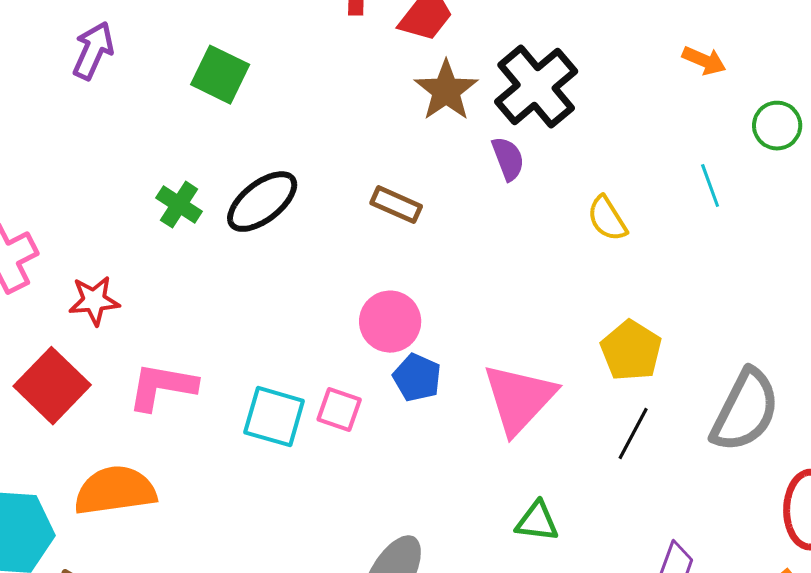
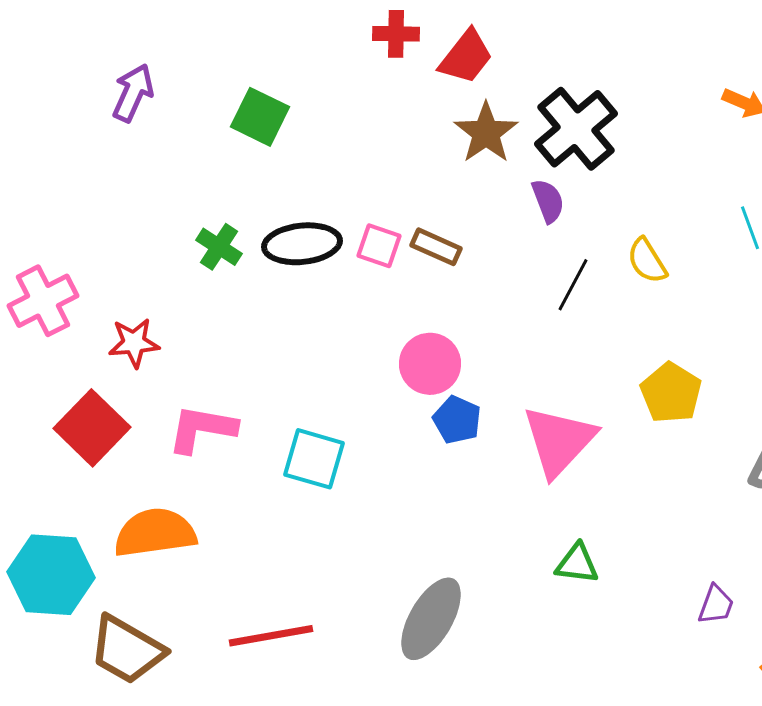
black ellipse: (262, 202) -> (302, 244), turned 32
pink square: (339, 410) -> (379, 246), moved
black line: (633, 434) -> (573, 285), moved

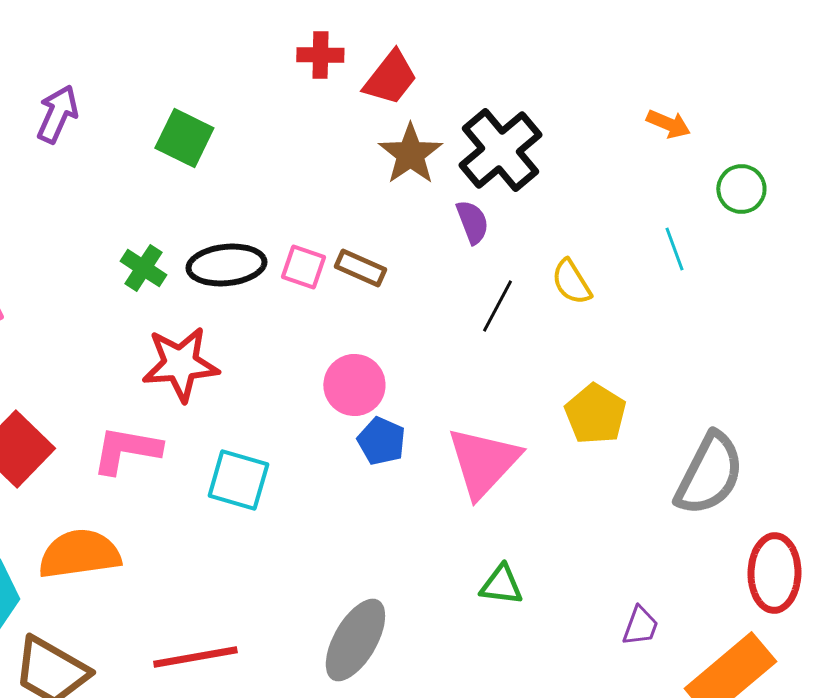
red star: (134, 343) -> (180, 364), moved, size x1.5

